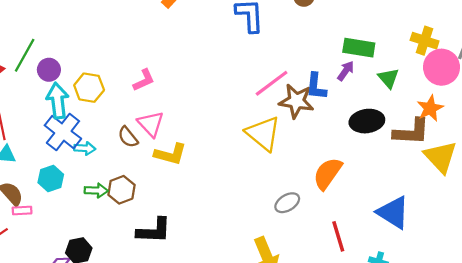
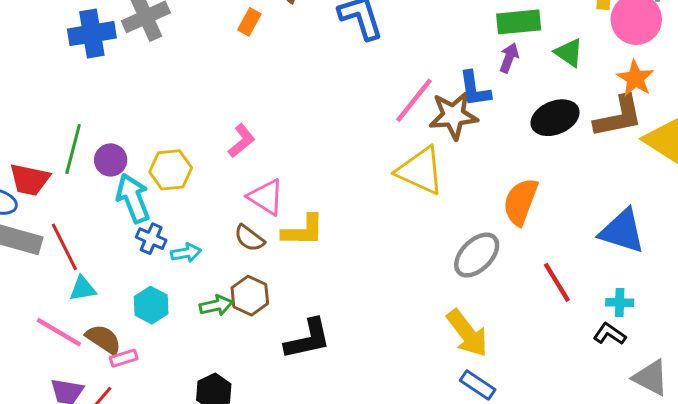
blue cross: (63, 132) -> (151, 239), size x0.6
brown semicircle: (128, 137) -> (249, 238), moved
gray ellipse: (287, 203) -> (477, 255), size x1.4

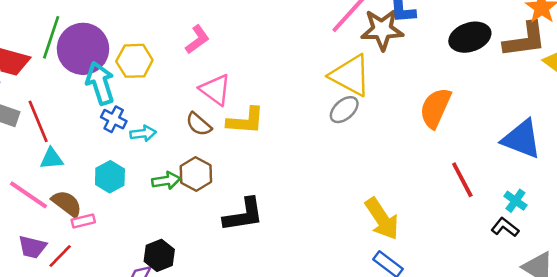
purple circle: (111, 160) -> (83, 49), size x1.8
gray ellipse: (477, 255) -> (344, 110), moved, size x0.7
cyan cross: (620, 303) -> (515, 201), turned 30

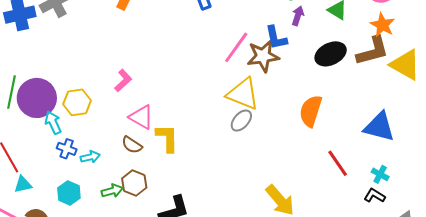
cyan arrow: (100, 83) -> (53, 123), size x0.7
yellow L-shape: (246, 121) -> (167, 138), turned -88

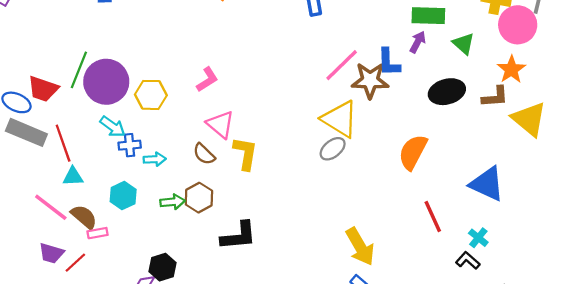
brown L-shape: (373, 51) -> (495, 97), size x0.7
cyan arrow: (53, 123) -> (113, 127), moved, turned 140
blue cross: (67, 149) -> (130, 145), turned -36

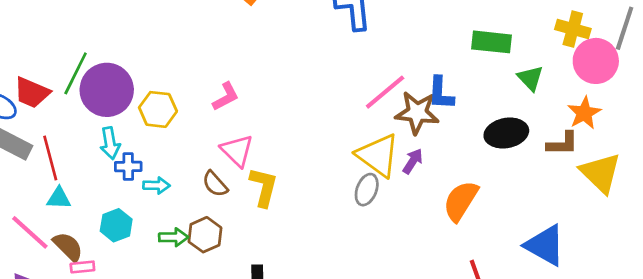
purple arrow: (418, 42) -> (413, 161), moved
cyan arrow: (113, 127) -> (110, 143), turned 40
gray ellipse: (333, 149) -> (367, 190), turned -35

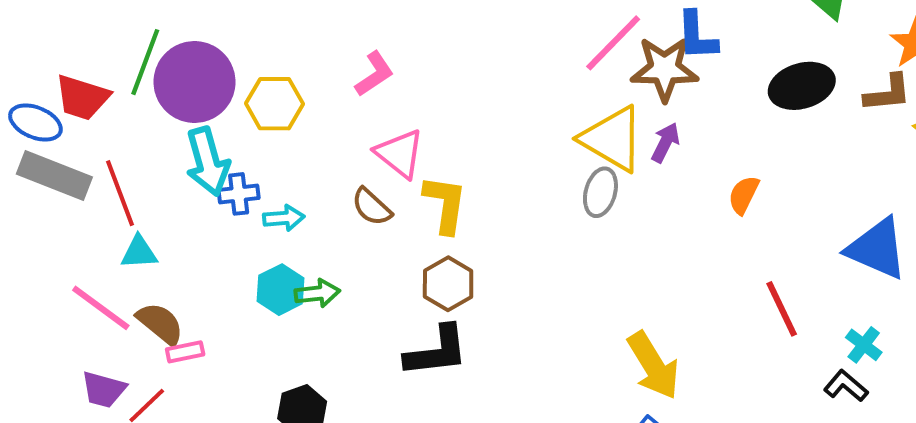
cyan arrow: (110, 143) -> (208, 162), size x1.4
orange semicircle: (461, 201) -> (744, 195), size x0.6
cyan hexagon: (116, 225) -> (281, 290), moved
brown hexagon: (205, 235) -> (448, 284), moved

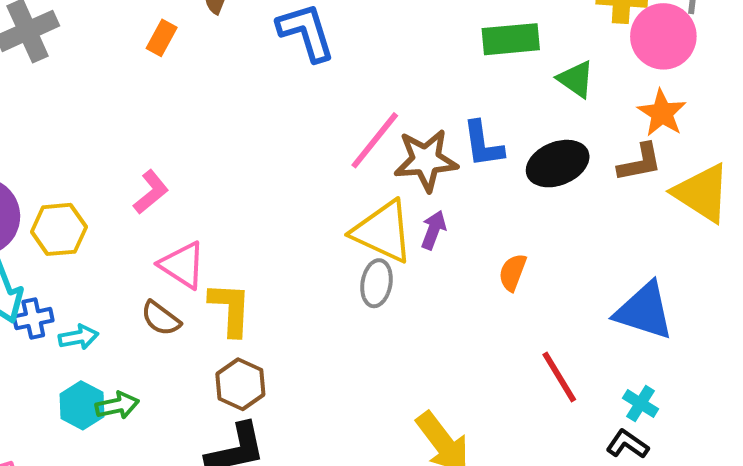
blue L-shape: (697, 36) -> (483, 144), moved

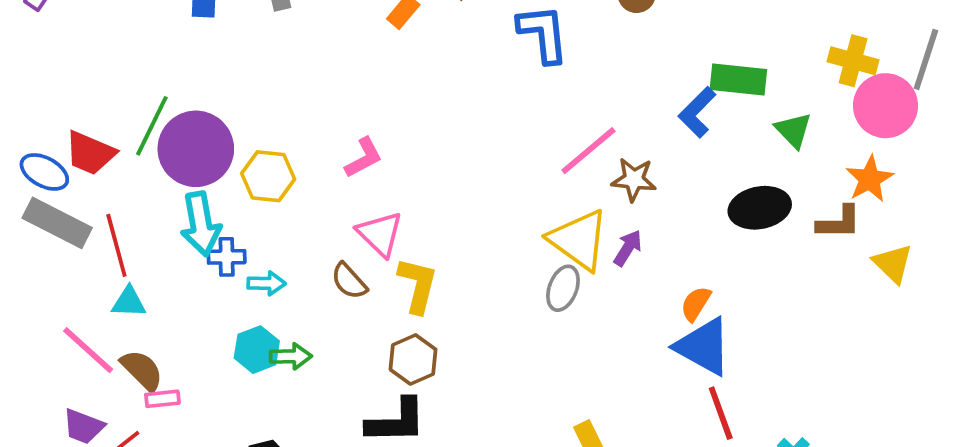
blue L-shape: (483, 144) -> (697, 112), moved, turned 42
brown star: (426, 160) -> (634, 179), size x0.7
yellow triangle: (702, 193) -> (893, 263), size x0.7
blue triangle: (644, 311) -> (704, 347), moved

